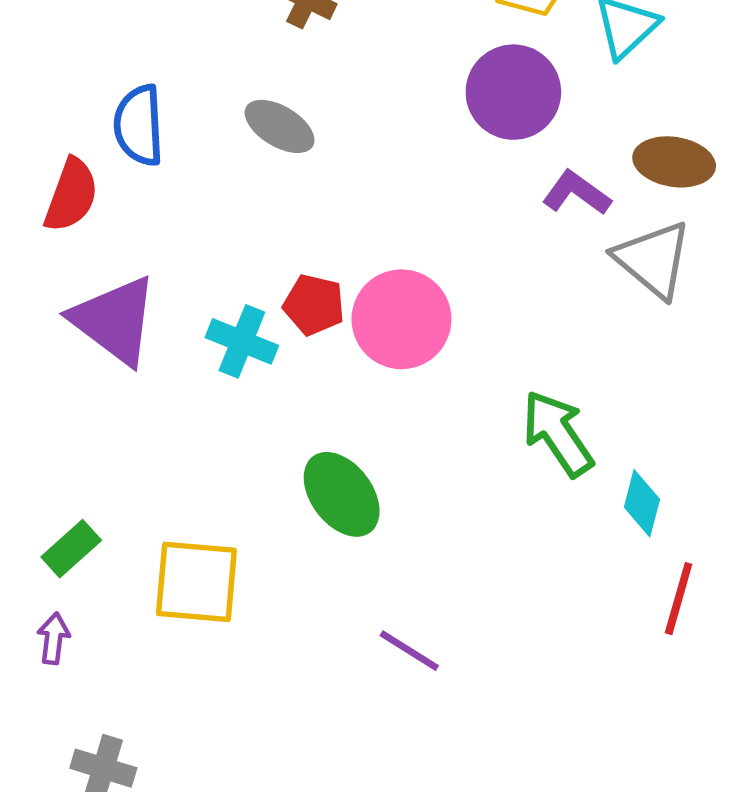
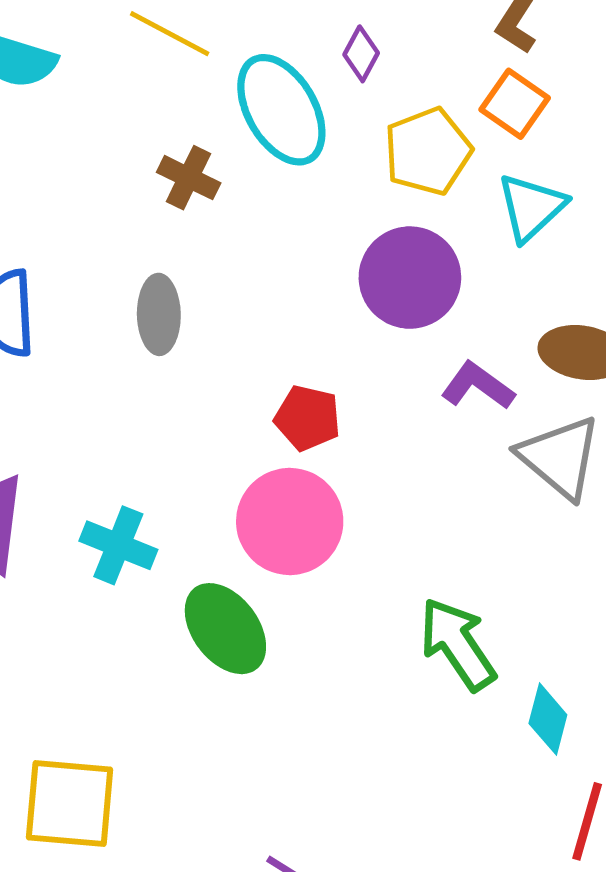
gray ellipse: (280, 126) -> (159, 314), turned 58
red pentagon: (314, 305) -> (308, 418), moved
green ellipse: (342, 494) -> (225, 629), moved

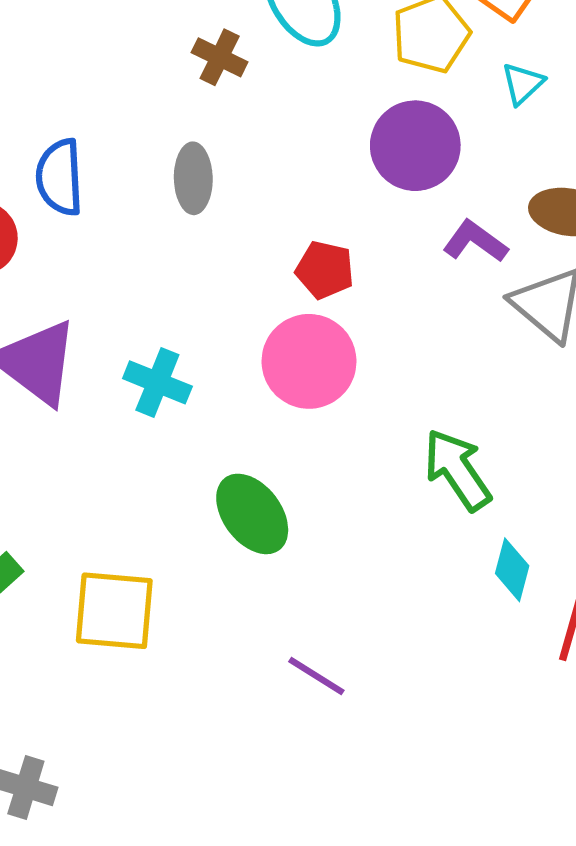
cyan triangle: (531, 207) -> (523, 84), size x0.7
green ellipse: (225, 629) -> (252, 514), moved
cyan diamond: (548, 719) -> (512, 570), moved

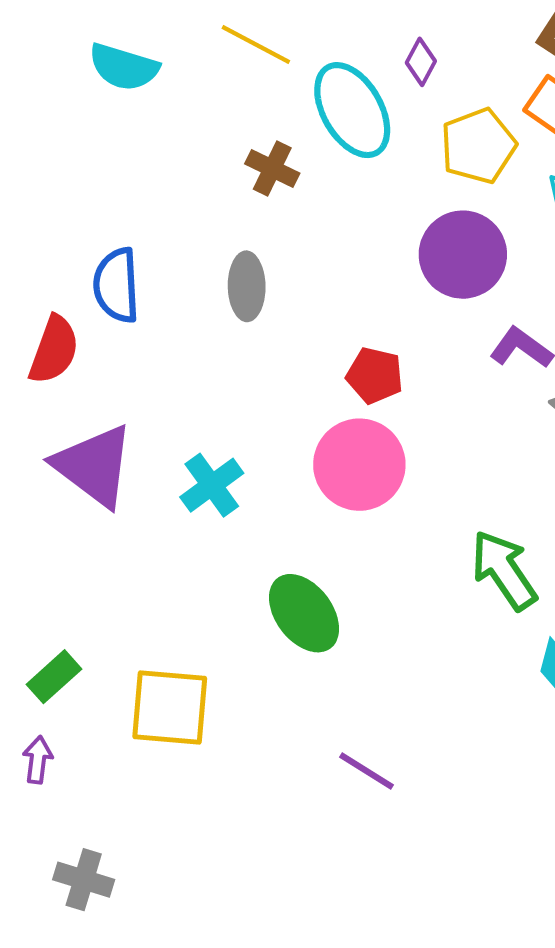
cyan cross: (157, 382) -> (212, 485), turned 32

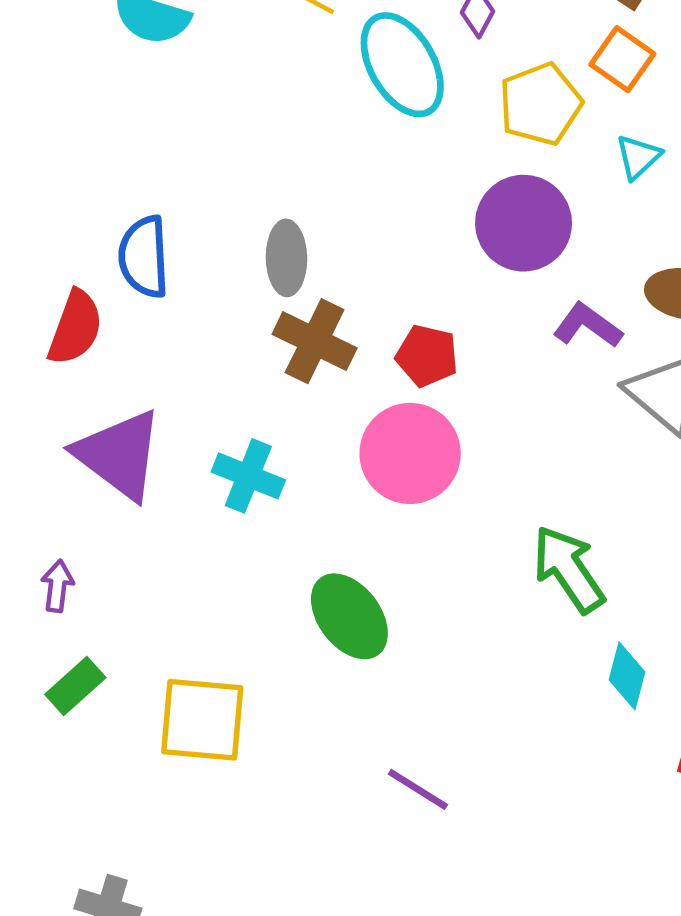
brown cross: (272, 168) -> (315, 341), moved, size x1.4
cyan cross: (212, 485) -> (248, 476), turned -32
purple arrow: (38, 760) -> (57, 586), moved

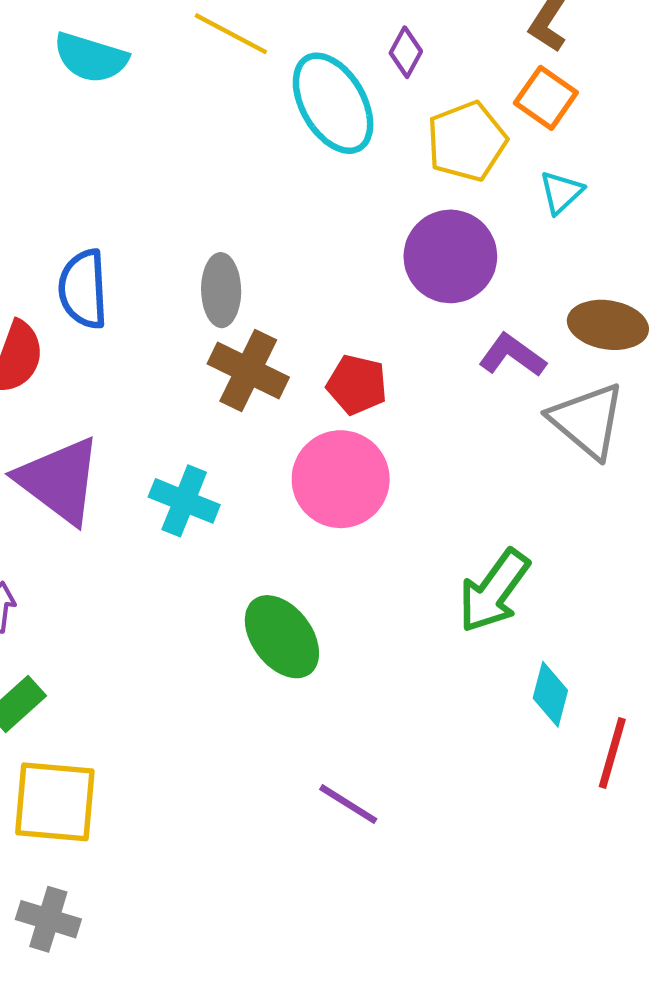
green arrow: (568, 569) -> (494, 591), turned -110
yellow square: (202, 720) -> (55, 802), moved

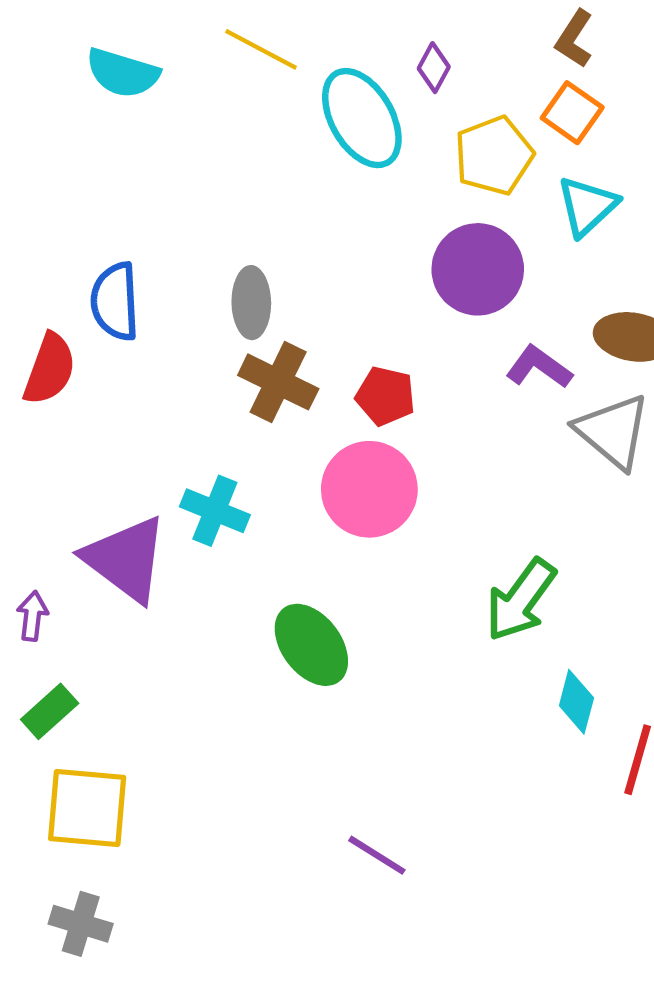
cyan triangle: (561, 192) -> (587, 206), size x1.4
purple triangle: (59, 480) -> (126, 559), moved
purple line: (348, 804) -> (377, 855), moved

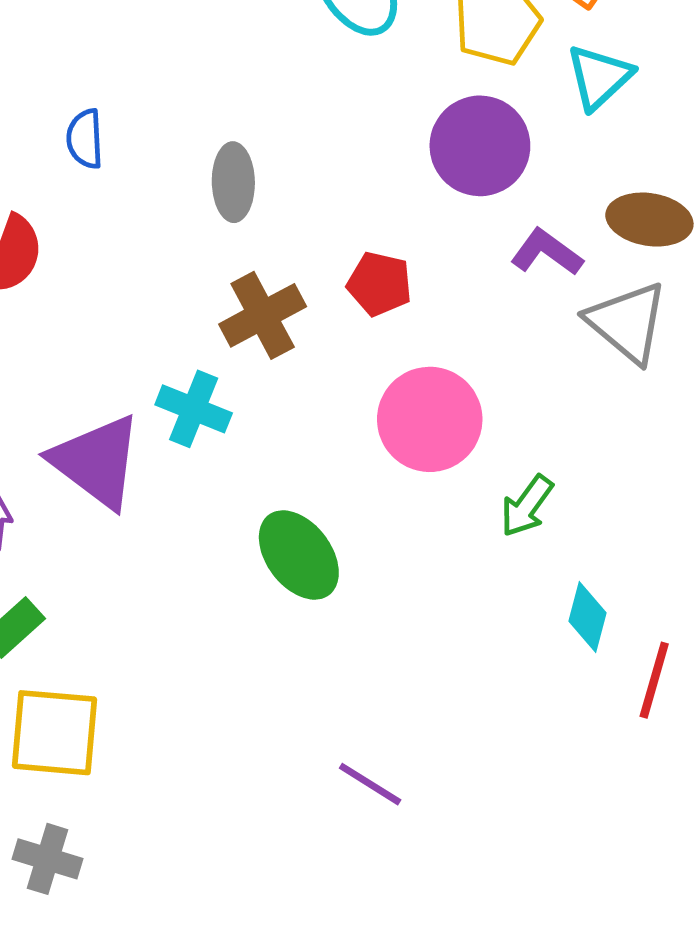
blue semicircle: (115, 302) -> (85, 139), moved, size x0.7
brown cross: (278, 382) -> (263, 315), moved, turned 36
pink circle: (369, 489) -> (430, 419), moved
green arrow: (521, 600) -> (527, 506), size x0.7

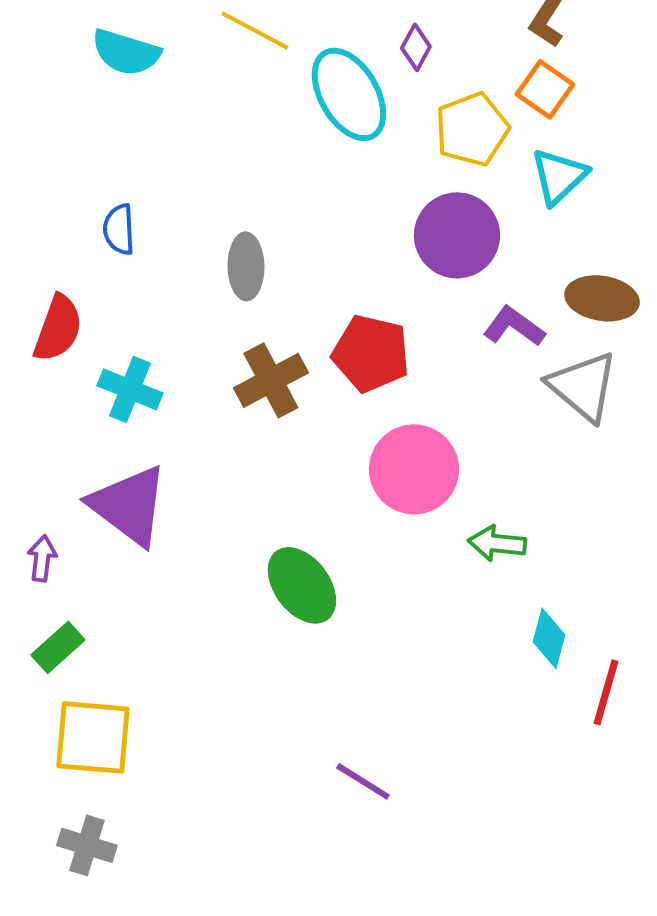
red pentagon: (379, 284) -> (371, 353), size x1.4
cyan cross: (194, 409) -> (130, 389), moved
green arrow: (527, 506) -> (497, 543), turned 60

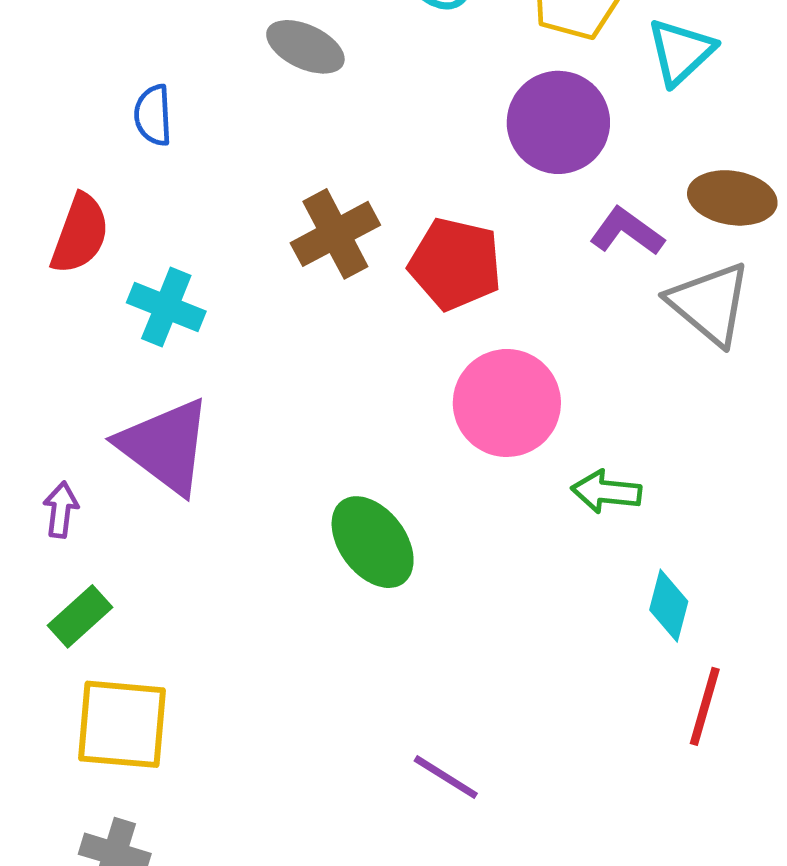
gray ellipse: (246, 266) -> (305, 47), moved, turned -64
brown cross: (271, 380) -> (335, 234), moved
red line: (606, 692) -> (705, 706), moved

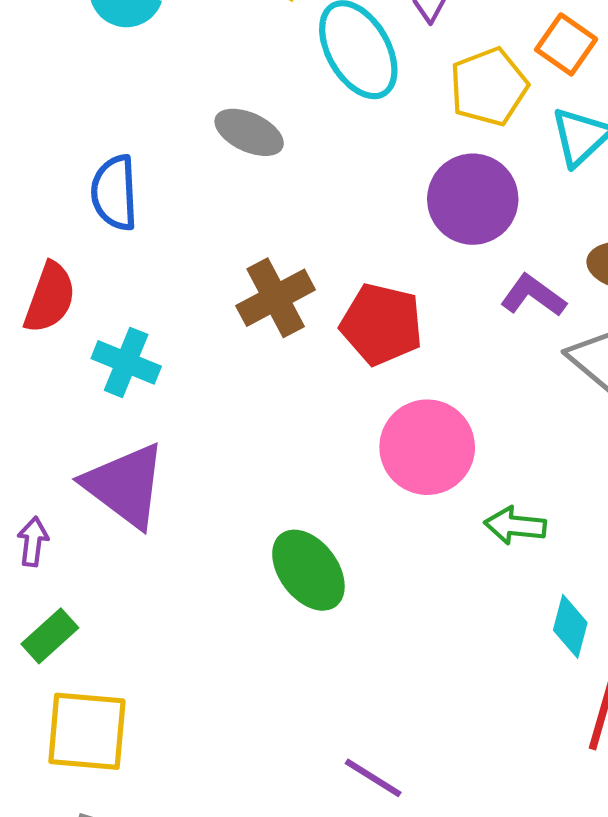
blue semicircle: (153, 115) -> (114, 193), size x1.4

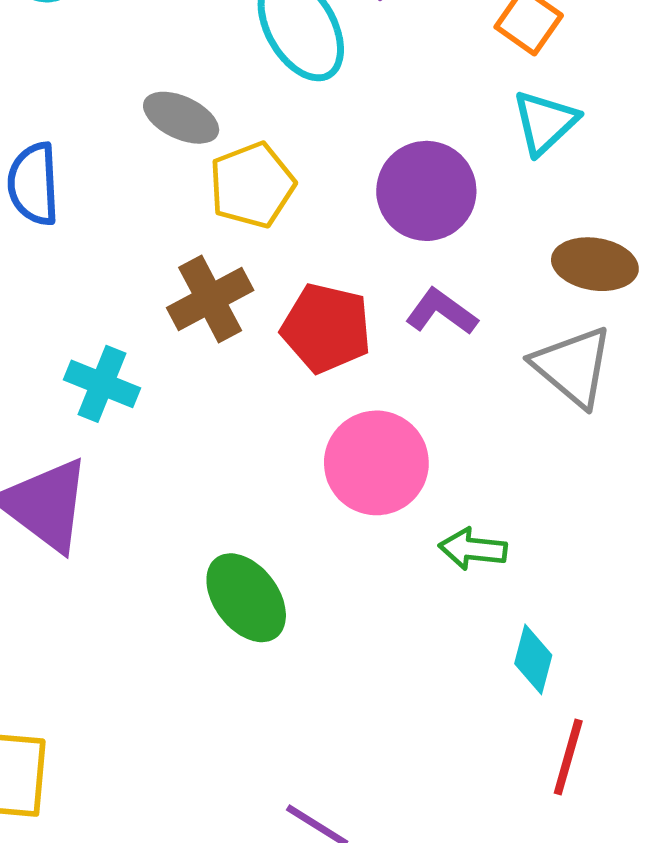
yellow pentagon: (489, 87) -> (252, 185), moved
purple L-shape: (533, 296) -> (441, 312), moved
cyan cross: (126, 362) -> (102, 384), moved

